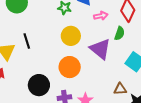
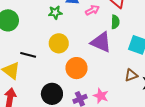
yellow circle: (71, 36) -> (59, 43), moved
black line: (27, 41) -> (28, 55), turned -42

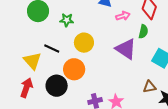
green star: (55, 13) -> (67, 20), moved
orange circle: (76, 68) -> (74, 69), moved
black circle: (52, 94) -> (57, 86), moved

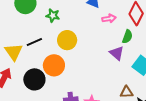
black line: (52, 49) -> (34, 42), turned -56
purple triangle: (126, 49) -> (117, 53), moved, size x0.7

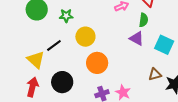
orange circle: (54, 65) -> (97, 63), moved

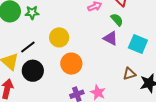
green star: (66, 16) -> (32, 13), moved
green semicircle: (144, 20) -> (117, 20), turned -48
black circle: (62, 82) -> (33, 71), moved

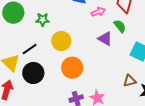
green star: (32, 13) -> (43, 20), moved
purple triangle: (110, 38) -> (105, 39), moved

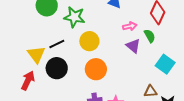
pink arrow: (98, 12) -> (130, 26), moved
green star: (43, 20) -> (74, 17), size x1.5

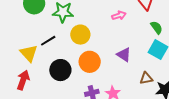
green semicircle: (150, 36) -> (157, 28), moved
purple triangle: (133, 46) -> (124, 55), moved
black circle: (57, 68) -> (60, 70), moved

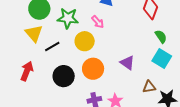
pink arrow: (119, 16) -> (98, 22), moved, turned 64
yellow triangle: (29, 53) -> (34, 33), moved
red arrow: (23, 80) -> (27, 71), moved

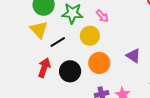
red arrow: (27, 71) -> (44, 68), moved

